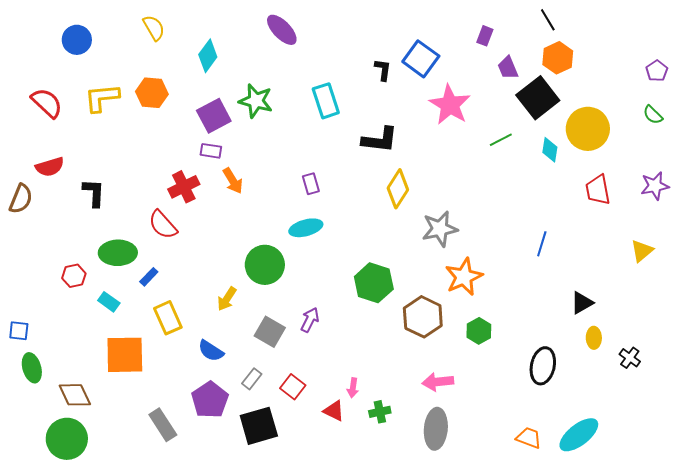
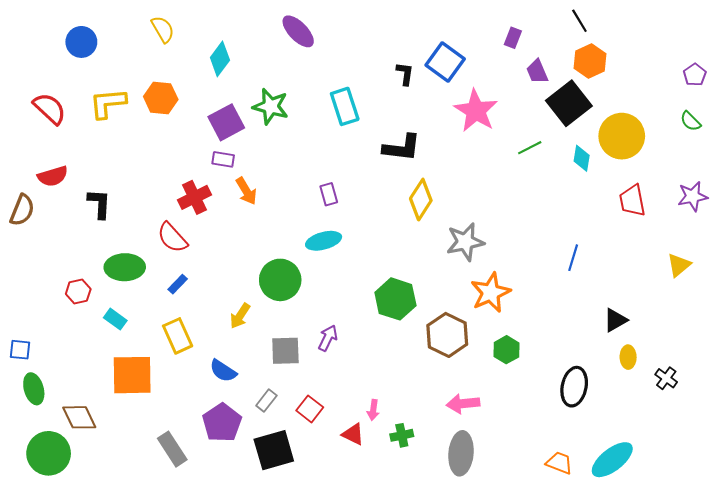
blue rectangle: (149, 277) -> (178, 284), moved
gray square: (270, 332) -> (285, 351), turned -32
green circle: (67, 439) -> (49, 453), moved

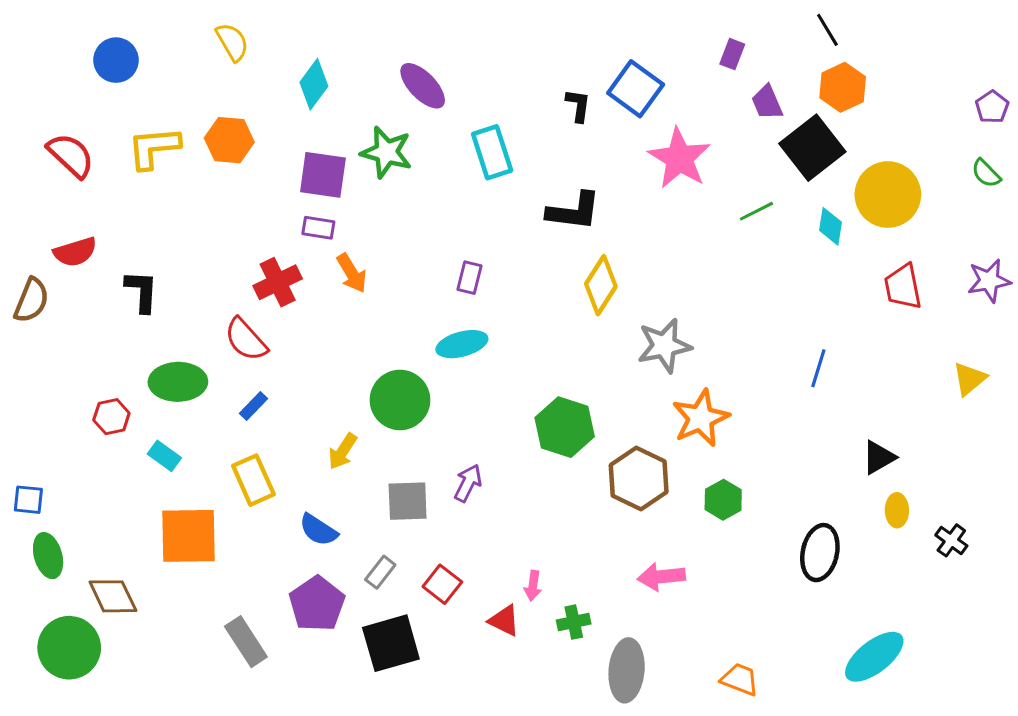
purple ellipse: (298, 31) -> (423, 86), moved
purple square: (226, 122) -> (323, 175), turned 36
purple rectangle: (329, 194) -> (469, 278), turned 30
gray ellipse: (461, 453) -> (627, 670), moved
orange trapezoid: (559, 463) -> (740, 679), moved

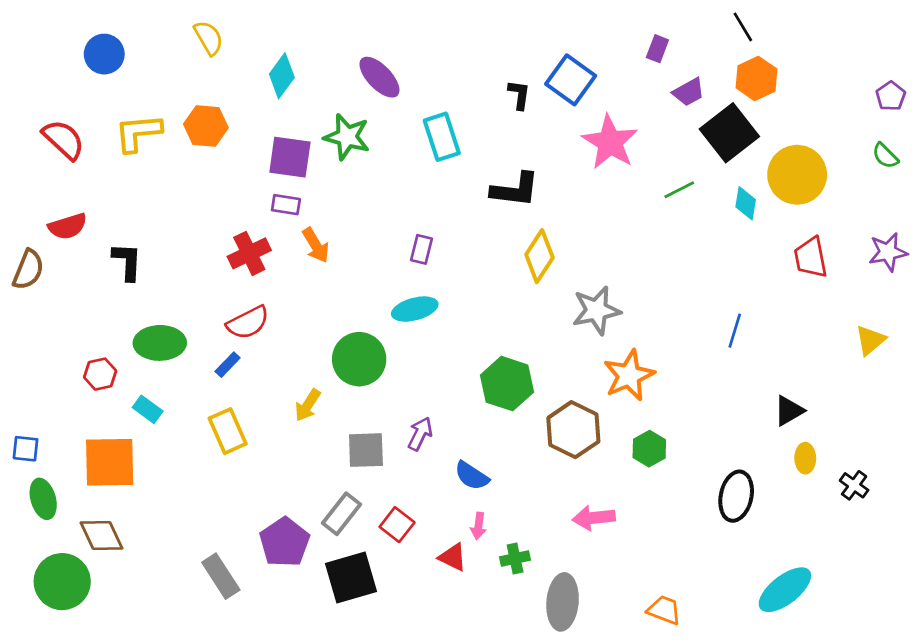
purple trapezoid: (767, 102) -> (689, 92), turned -96
red semicircle: (246, 340) -> (248, 323), moved, turned -75
blue semicircle: (318, 530) -> (472, 476), moved
orange square: (189, 536) -> (110, 462), moved
gray rectangle: (380, 572) -> (341, 514), size x1.4

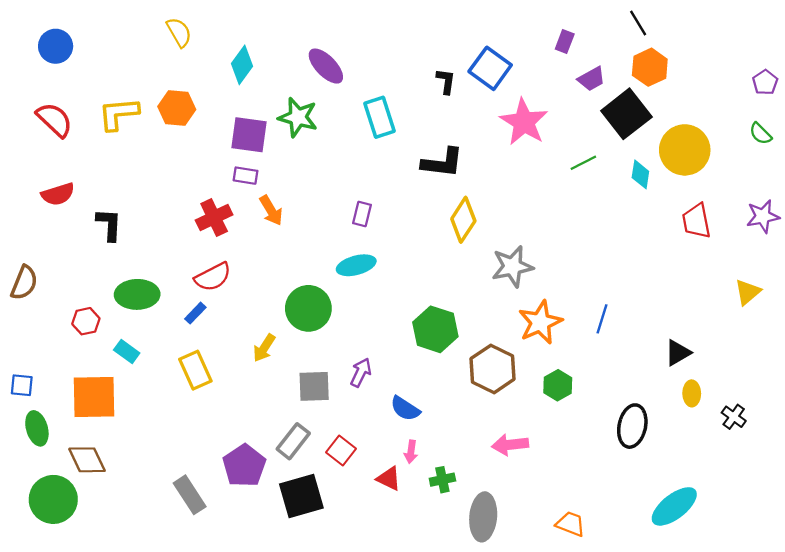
blue circle: (104, 54) -> (56, 46), moved
brown semicircle: (28, 270) -> (24, 283), moved
blue line: (735, 331) -> (602, 319), moved

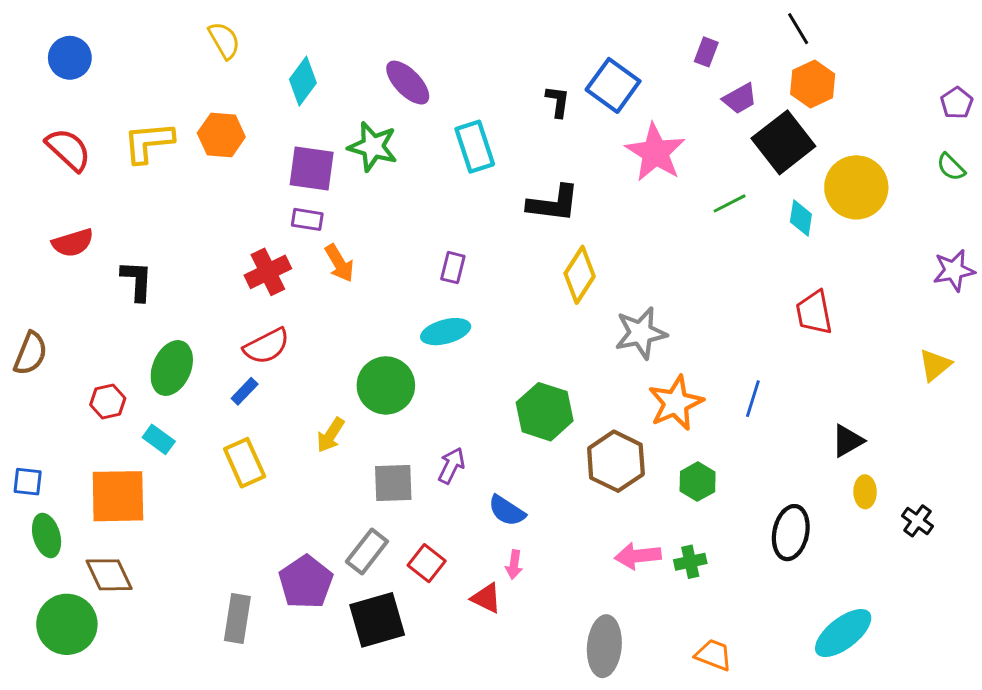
red trapezoid: (696, 221) -> (814, 313), moved
green ellipse: (137, 294) -> (172, 368), turned -66
green cross: (442, 480) -> (690, 562), moved
gray rectangle: (190, 495) -> (237, 618), turned 42

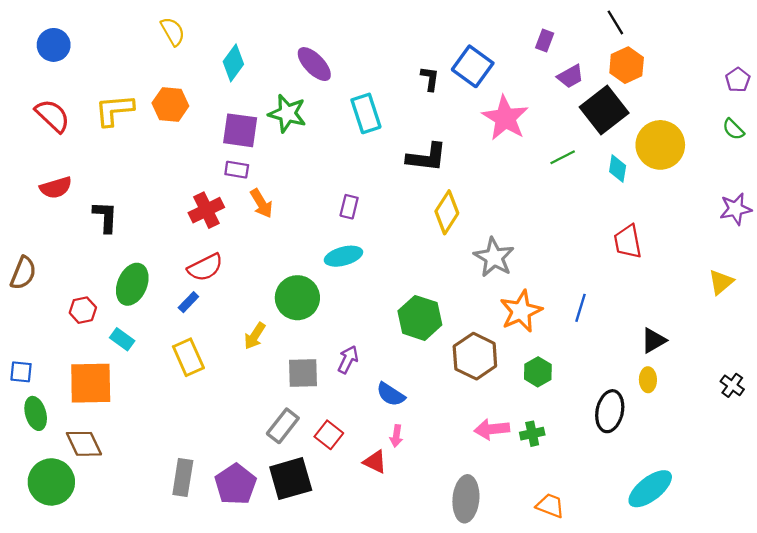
gray star: (641, 333) -> (494, 257), turned -30
yellow ellipse: (865, 492) -> (648, 380), moved
black cross: (917, 521) -> (732, 385), moved
purple pentagon: (306, 582) -> (236, 484), moved

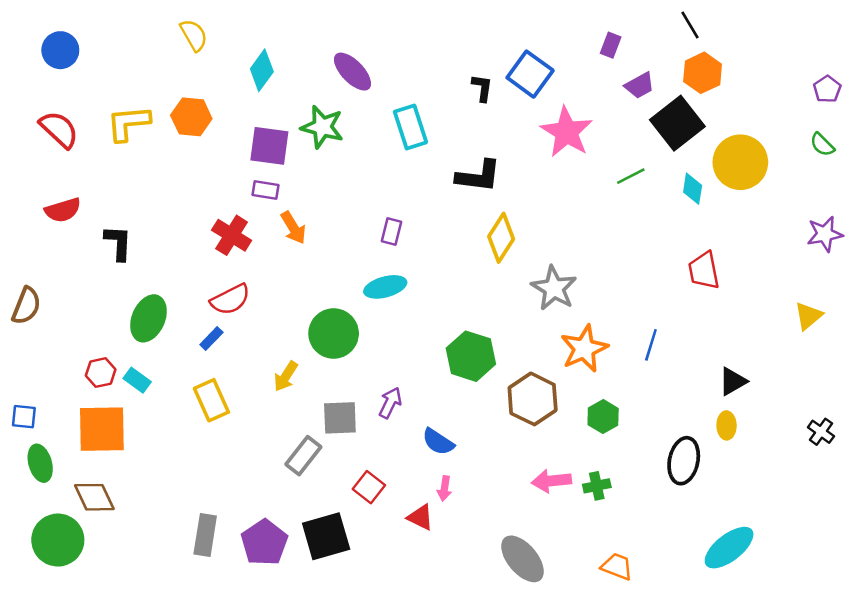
red cross: (206, 210) -> (232, 235), turned -32
red hexagon: (83, 310) -> (101, 373), moved
gray rectangle: (283, 426) -> (303, 456), moved
gray ellipse: (466, 499) -> (522, 559), turned -45

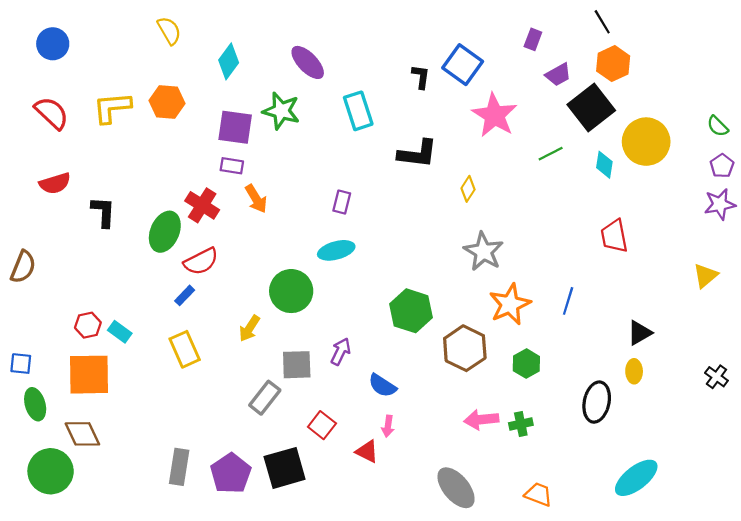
purple pentagon: (827, 89) -> (722, 166), moved
yellow diamond: (501, 238) -> (468, 189), moved, size x0.6
green ellipse: (148, 318) -> (165, 232), moved

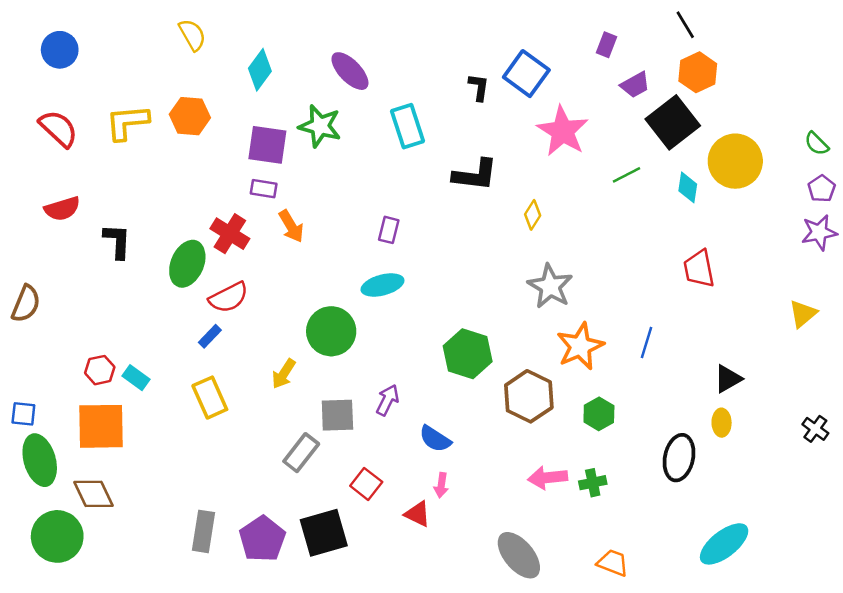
green ellipse: (35, 404) -> (40, 460), size x1.4

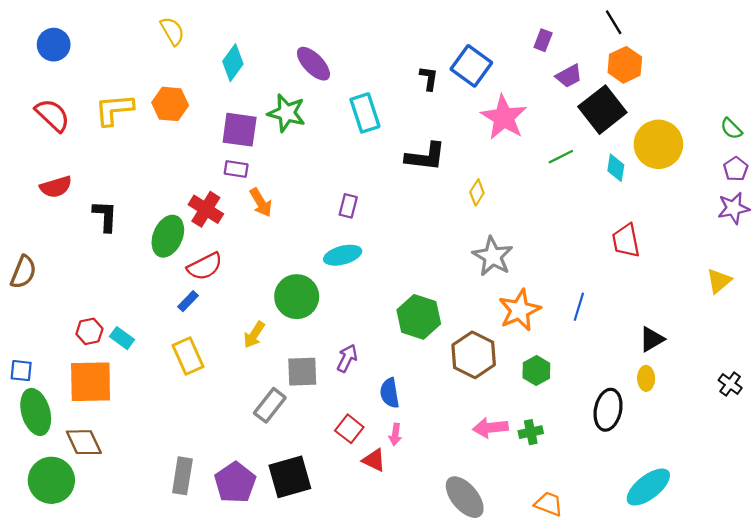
blue semicircle: (435, 439) -> (390, 393), turned 48
red square: (366, 484) -> (349, 429), moved

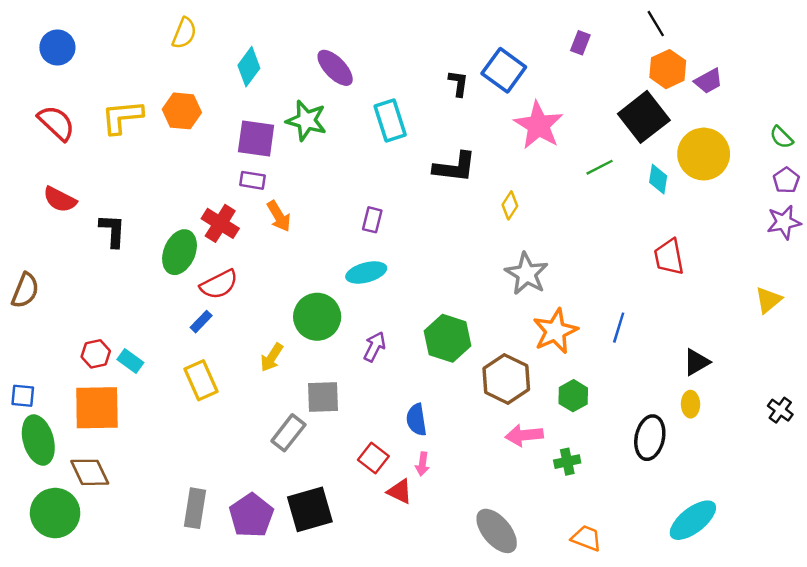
yellow semicircle: (172, 31) -> (184, 33), turned 52
purple trapezoid: (569, 76) -> (708, 81), moved
red semicircle: (56, 187) -> (60, 199), turned 44
purple arrow: (347, 358) -> (375, 347), moved
pink arrow: (490, 428) -> (524, 435), moved

